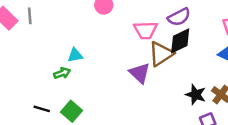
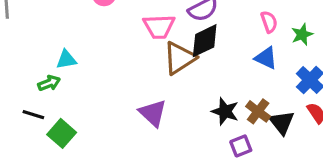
purple triangle: (140, 73) -> (153, 113), moved
black line: (42, 109) -> (33, 115), moved

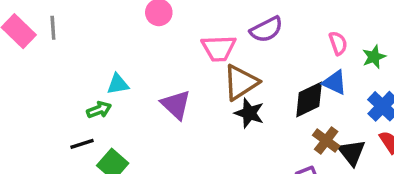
black diamond: (205, 41) -> (309, 99), moved
black star: (225, 111) -> (249, 113), moved
purple triangle: (153, 113) -> (176, 105), moved
black line: (33, 115) -> (82, 144), turned -35

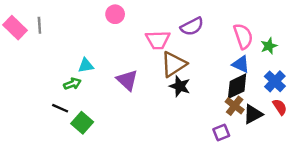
pink semicircle: (338, 43) -> (243, 36), size x1.5
black diamond: (309, 99) -> (237, 86), moved
black line: (82, 144) -> (60, 108), turned 42
black triangle: (352, 152) -> (253, 114), turned 40

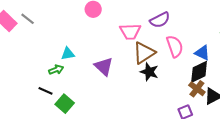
gray line: (39, 25) -> (28, 19), turned -48
pink semicircle: (243, 36) -> (175, 46), moved

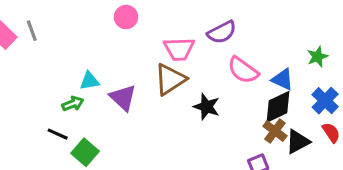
gray line: (28, 19) -> (32, 31), turned 32
pink semicircle: (175, 46) -> (243, 70), turned 145
brown triangle: (144, 53) -> (170, 79), moved
purple triangle: (104, 66) -> (123, 98), moved

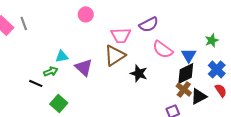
blue triangle: (283, 79) -> (189, 55), turned 35
black line: (58, 134) -> (36, 83), moved

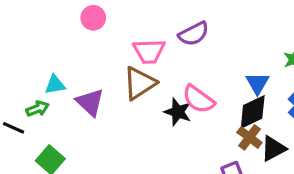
pink semicircle: (163, 49) -> (198, 99), moved

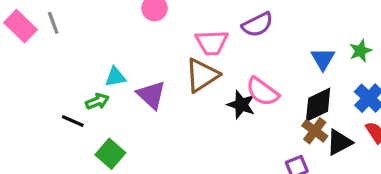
blue triangle: (257, 83) -> (323, 59), moved

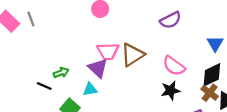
pink trapezoid: (212, 43) -> (108, 51), moved
cyan triangle: (115, 77) -> (90, 89), moved
black star: (241, 105) -> (171, 90), moved, turned -30

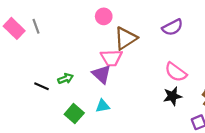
brown triangle: (133, 55) -> (126, 38), moved
black line: (44, 86) -> (41, 86), moved
cyan triangle: (90, 89) -> (103, 106), moved

